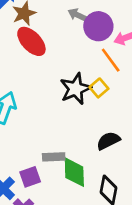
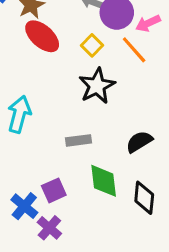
yellow square: (99, 88) -> (92, 45), moved
gray rectangle: (54, 157) -> (79, 140), moved

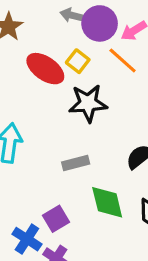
red ellipse: (42, 36) -> (45, 69), moved
black star: (97, 86) -> (88, 103), turned 30

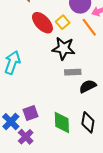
gray rectangle: (76, 163) -> (73, 72), moved
green diamond: (107, 202) -> (62, 122), moved

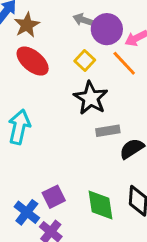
red ellipse: (42, 23) -> (33, 61), moved
black star: (64, 48) -> (91, 98), turned 30

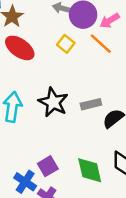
black star: (91, 98) -> (53, 102), moved

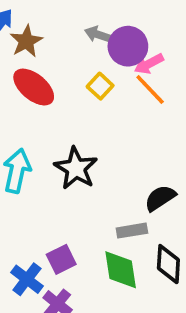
pink arrow: (110, 21) -> (149, 64), moved
gray rectangle: (91, 104) -> (132, 231), moved

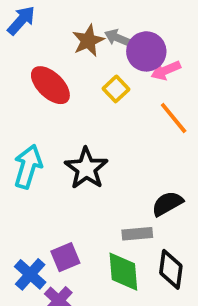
brown star: (26, 41) -> (88, 41), moved
orange line: (150, 90) -> (174, 118), moved

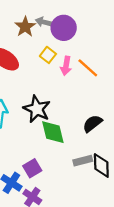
pink arrow: (166, 70) -> (66, 66), moved, turned -48
gray rectangle: (137, 234) -> (83, 161), moved
green diamond: (123, 272) -> (53, 132), moved

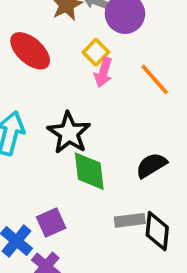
pink arrow: (66, 66) -> (103, 72), moved

